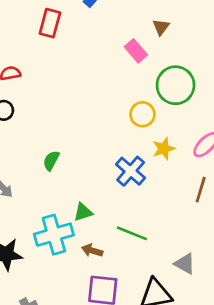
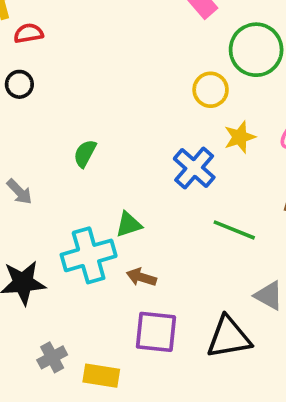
green line: (132, 233) -> (234, 230), moved

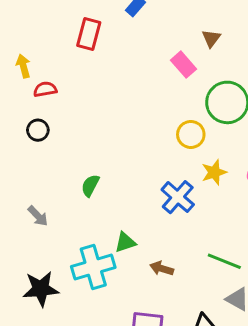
green line: (234, 230) -> (224, 261), moved
brown arrow: (141, 277) -> (162, 268), moved

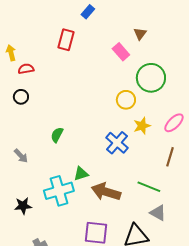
red rectangle: (89, 34) -> (66, 40), moved
brown arrow: (162, 268) -> (106, 192), size x1.8
black star: (41, 289) -> (23, 206), size x0.7

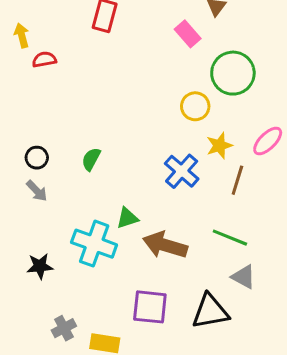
black circle: (21, 97) -> (37, 158), moved
brown line: (170, 157) -> (237, 180), moved
cyan cross: (59, 191) -> (94, 244), turned 36

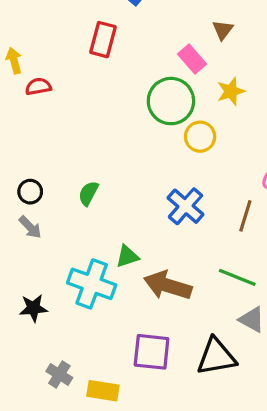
green circle: (233, 73) -> (171, 101), moved
yellow star: (219, 146) -> (231, 91), moved
gray cross: (64, 328) -> (59, 374), turned -30

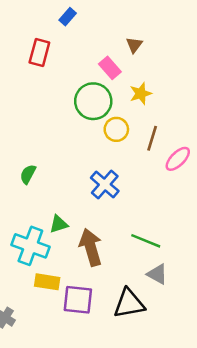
brown line: (245, 216) -> (152, 138), moved
brown arrow: (168, 285) -> (91, 247), turned 57
yellow rectangle: (103, 391) -> (47, 282), moved

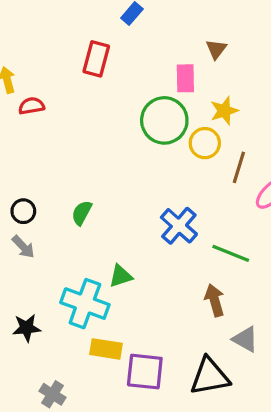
pink rectangle: (110, 68) -> (185, 78), turned 40
yellow circle: (116, 129) -> (205, 143), moved
green line: (146, 241) -> (231, 253), moved
brown arrow: (91, 247) -> (215, 300), moved, size x0.7

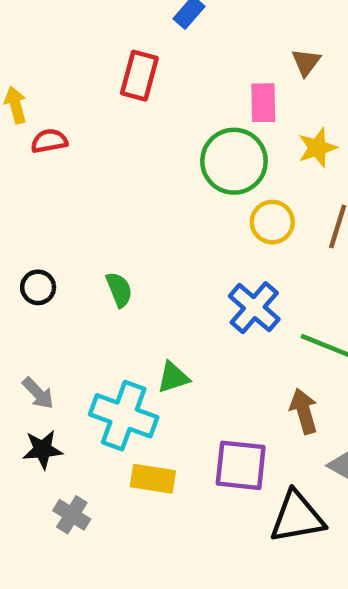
yellow circle: (205, 143) -> (272, 222), moved
green semicircle: (82, 213) -> (119, 290), turned 130
gray arrow: (23, 247) -> (38, 393), moved
purple square: (145, 372) -> (241, 465), moved
gray cross: (52, 394) -> (72, 515), moved

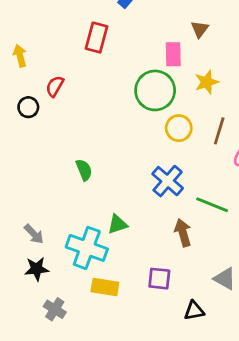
red semicircle: (49, 141) -> (55, 86), moved, turned -50
black circle: (38, 287) -> (28, 107), moved
brown arrow: (304, 411) -> (183, 233), moved
purple square: (241, 465) -> (159, 279), size x0.7
black triangle: (297, 517) -> (194, 311), size x0.6

